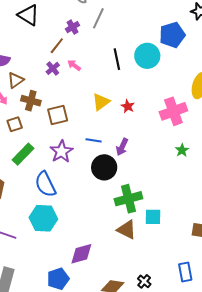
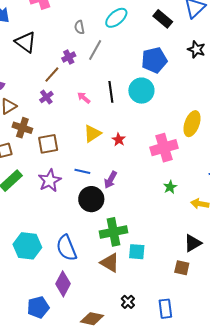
blue pentagon: (172, 35) -> (154, 60), moved
pink arrow: (74, 65) -> (84, 98), moved
blue semicircle: (45, 184) -> (67, 248), moved
purple diamond: (81, 254) -> (63, 284), turned -50
black cross: (144, 281) -> (128, 302), moved

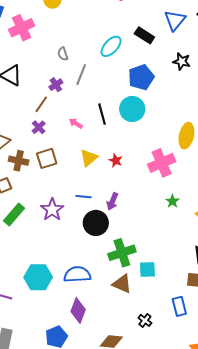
cyan ellipse: (116, 18) -> (111, 46), moved
brown square: (48, 144) -> (47, 158), moved
blue semicircle: (67, 248) -> (77, 274), turned 116
blue rectangle: (165, 309) -> (179, 306), moved

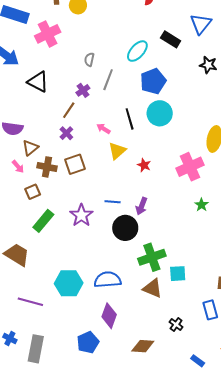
gray semicircle: (63, 54) -> (89, 59), turned 32
blue pentagon: (141, 77) -> (153, 81), moved
yellow triangle: (89, 158) -> (117, 151), moved

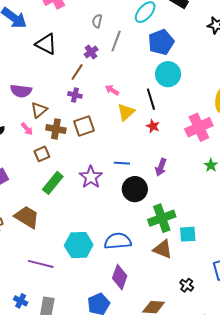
black line: (130, 119) -> (151, 99), moved
purple cross: (66, 133) -> (75, 95), turned -32
purple arrow: (142, 206) -> (161, 167), moved

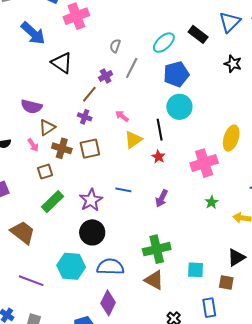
black circle: (135, 189) -> (92, 232), moved
cyan square: (188, 234) -> (196, 270), moved

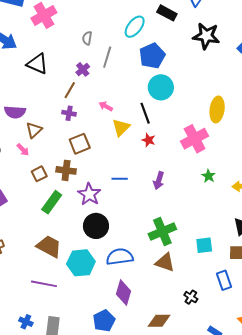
black star: (233, 64) -> (206, 36), size x1.5
brown cross: (62, 148) -> (66, 170), moved
brown trapezoid: (23, 232) -> (49, 246), moved

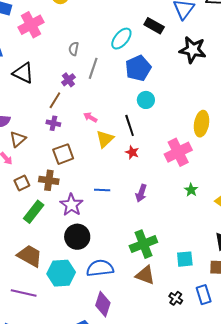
cyan circle: (161, 87) -> (146, 100), size x0.7
black cross: (191, 297) -> (176, 298), moved

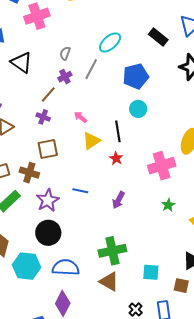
cyan ellipse: (121, 39) -> (110, 42), moved
gray semicircle: (74, 49) -> (65, 53), moved

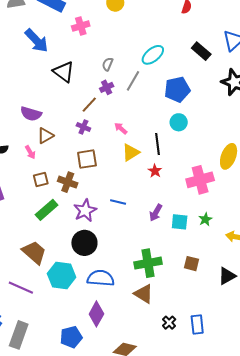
pink cross: (37, 16) -> (81, 26), size x0.7
cyan square: (151, 272) -> (180, 222), moved
brown square: (181, 286) -> (192, 264), moved

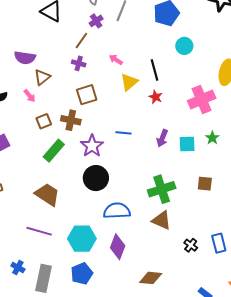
cyan circle: (179, 122) -> (184, 46), moved
cyan hexagon: (62, 275) -> (82, 239), moved
blue pentagon: (71, 337) -> (82, 274), moved

